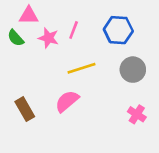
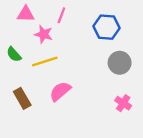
pink line: (74, 30) -> (61, 15), moved
green semicircle: (16, 38) -> (14, 54), moved
yellow line: (81, 68) -> (45, 62), moved

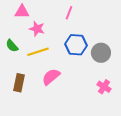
pink line: (61, 15) -> (69, 13), moved
blue hexagon: (107, 27) -> (76, 45), moved
brown rectangle: (22, 98) -> (19, 83), turned 42

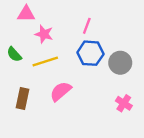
pink line: (69, 13) -> (87, 26), moved

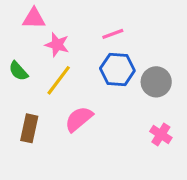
pink line: (87, 26) -> (113, 34), turned 49
yellow line: (45, 62) -> (59, 80), turned -35

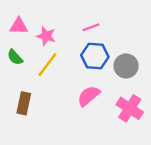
pink triangle: (34, 18) -> (19, 26), moved
pink semicircle: (79, 119) -> (89, 96), moved
pink cross: (161, 135) -> (130, 108), size x1.5

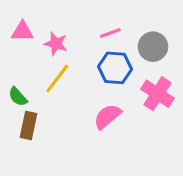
green semicircle: (15, 57) -> (18, 97), moved
gray circle: (126, 66) -> (153, 47), moved
pink cross: (130, 108) -> (157, 94), moved

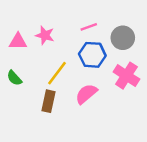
pink triangle: (22, 31) -> (18, 41), moved
yellow line: (57, 78) -> (57, 73), moved
brown rectangle: (28, 126) -> (48, 101), moved

